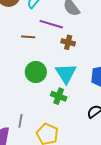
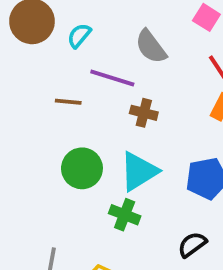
cyan triangle: (66, 73) -> (139, 171), turned 30

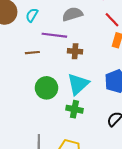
gray semicircle: (151, 47) -> (72, 14), turned 120

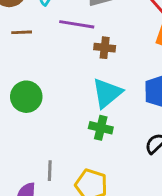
brown line: (32, 53) -> (22, 32), moved
green circle: (46, 88) -> (26, 97), moved

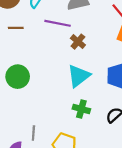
brown cross: (105, 48) -> (78, 42), turned 32
green cross: (101, 128) -> (81, 109), moved

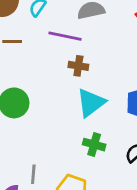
brown cross: (78, 42) -> (78, 66), moved, turned -32

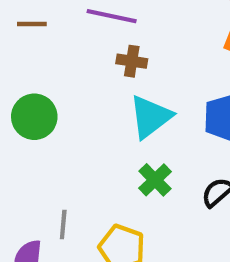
green cross: (94, 145) -> (155, 180), turned 30

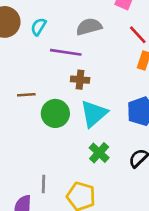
brown line: (32, 24) -> (26, 95), moved
green circle: (34, 117) -> (55, 113), moved

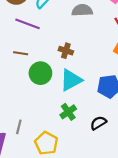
purple line: (66, 52) -> (27, 24), moved

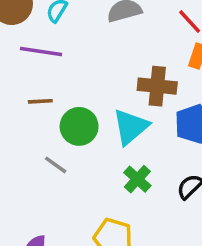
brown cross: (66, 51) -> (157, 86), moved, size x1.5
gray line: (19, 127) -> (56, 165), moved, turned -56

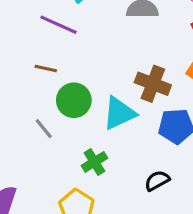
green cross: (137, 179) -> (94, 162), moved

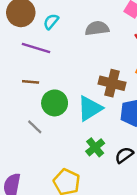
green cross: (94, 162) -> (95, 147), moved

